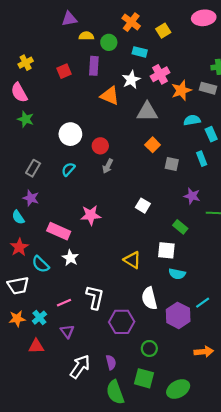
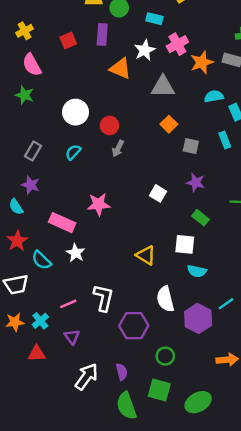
pink semicircle: (19, 92) -> (32, 65), moved
purple star: (192, 196) -> (196, 182), moved

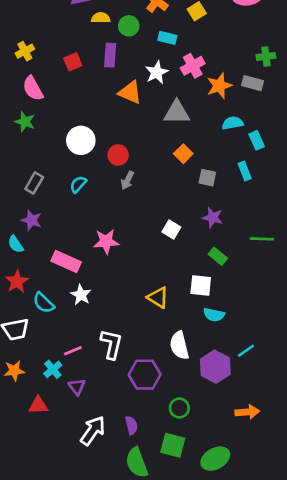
cyan cross: (40, 321) -> (53, 369), moved

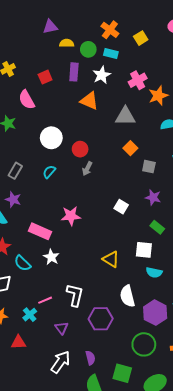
cyan rectangle: (167, 38) -> (111, 53), moved
white star: (157, 72) -> (102, 75), moved
pink semicircle: (33, 88) -> (27, 100), moved
purple triangle: (77, 387) -> (62, 328), moved
green circle: (179, 408) -> (144, 344), moved, size x1.5

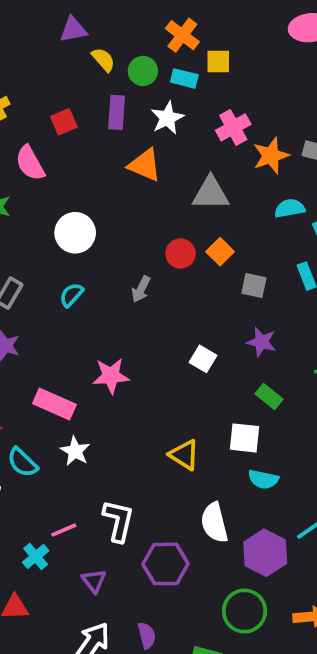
yellow square: (141, 38) -> (218, 62), moved, turned 32
yellow semicircle: (67, 43) -> (103, 60), turned 48
red circle: (80, 149) -> (181, 253), moved

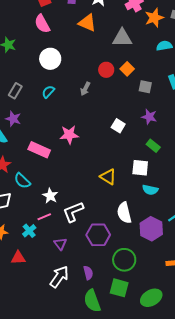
pink semicircle: (30, 163) -> (42, 24), moved
white star: (75, 451) -> (50, 196), moved
white L-shape: (118, 521) -> (73, 212), turned -125
green circle: (245, 611) -> (124, 260), moved

